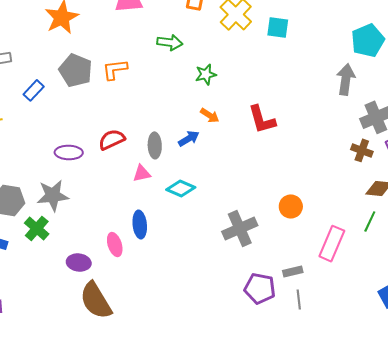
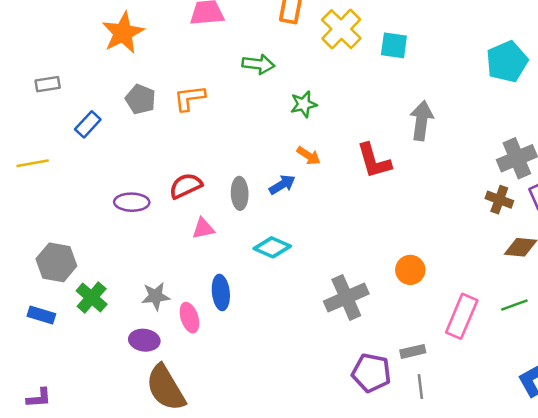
gray pentagon: (76, 70) -> (141, 99), size x0.7
gray arrow: (346, 79) -> (422, 121), moved
pink triangle: (142, 173) -> (203, 228), moved
gray star: (53, 195) -> (156, 296), moved, size x0.7
green line: (370, 222) -> (514, 305), moved, turned 45

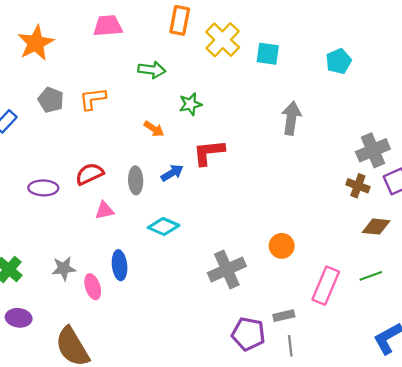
cyan pentagon: (507, 62) -> (339, 61), moved, size x0.7
orange arrow: (309, 156) -> (154, 129), moved
red L-shape: (374, 161) -> (209, 152), moved, turned 100
purple ellipse: (144, 340) -> (19, 318), moved

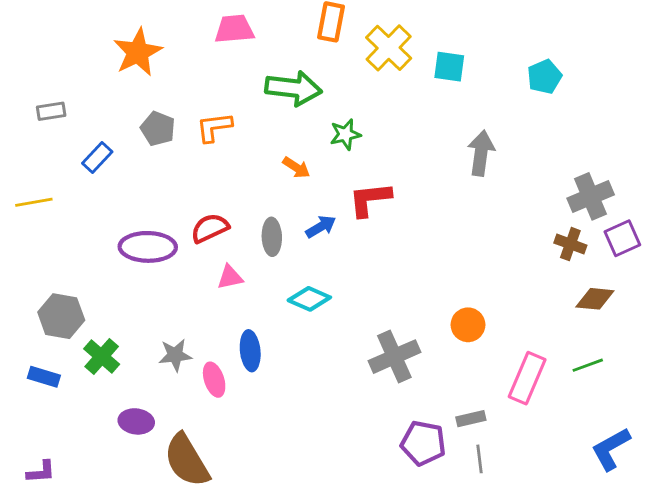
green arrow: (152, 70) -> (293, 88), size x1.5
purple ellipse: (43, 188) -> (148, 247), size x1.4
purple ellipse: (19, 318) -> (136, 421), moved

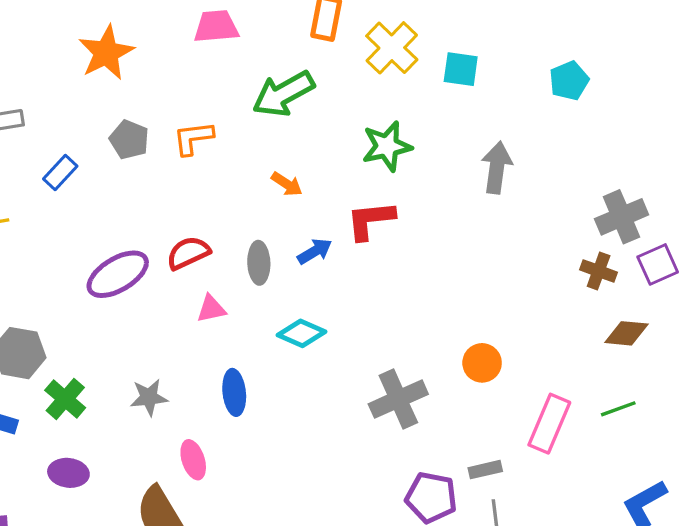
green arrow: (293, 88) -> (283, 94), turned 144
green star: (345, 134) -> (387, 146), moved, size x1.4
purple ellipse: (148, 247) -> (118, 274), turned -32
pink ellipse: (214, 380) -> (193, 460), moved
purple ellipse: (136, 421) -> (68, 473), moved

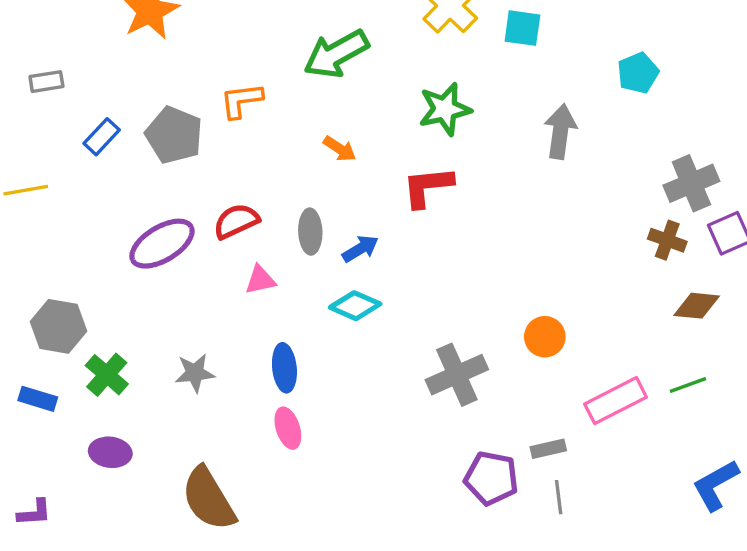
cyan pentagon: (569, 81) -> (638, 73), moved
gray pentagon: (129, 140) -> (174, 135), moved, size x1.4
blue arrow: (315, 251) -> (360, 249), moved
pink rectangle: (549, 424) -> (616, 401), turned 40
pink ellipse: (193, 460) -> (288, 428), moved

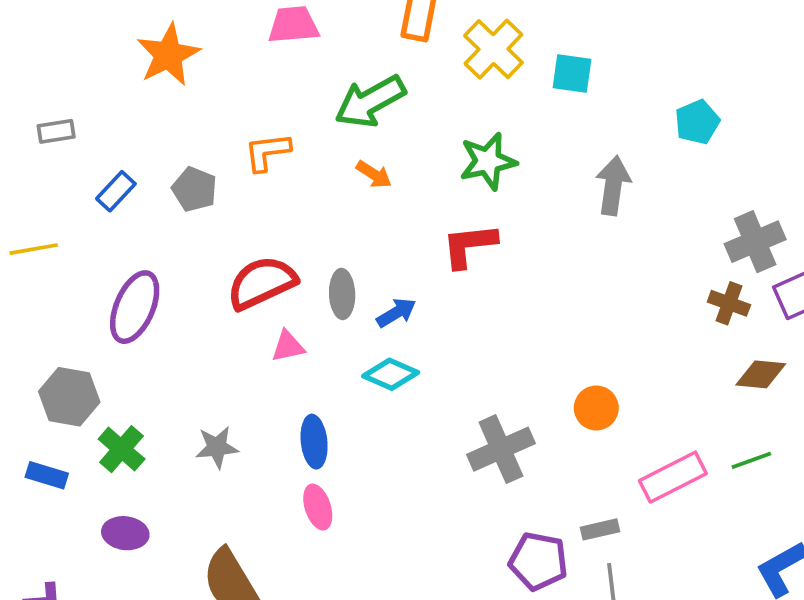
gray pentagon: (174, 135) -> (194, 189), size x0.7
orange arrow: (340, 149) -> (374, 174), moved
red semicircle: (236, 221) -> (262, 283), size x1.4
purple ellipse: (162, 244) -> (135, 307), moved, turned -36

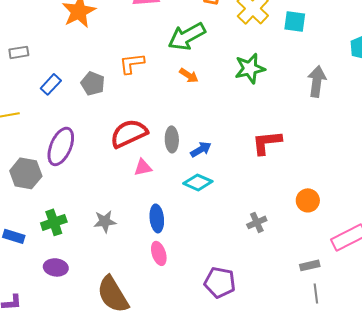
red L-shape: (469, 245) -> (267, 142), moved
gray hexagon: (69, 397) -> (26, 173), moved
green cross: (122, 449) -> (54, 222), turned 30
gray cross: (501, 449) -> (257, 222), size x0.6
purple pentagon: (538, 561) -> (220, 282), moved

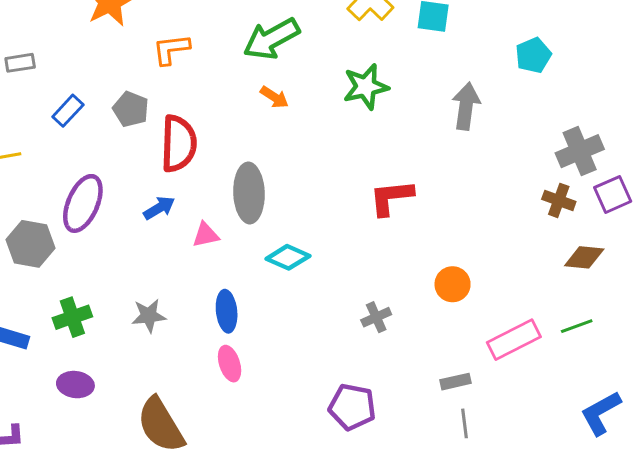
orange L-shape: (132, 63) -> (171, 49), moved
red semicircle: (129, 133) -> (179, 144), moved, turned 117
gray ellipse: (172, 139) -> (249, 193), size x1.5
blue arrow: (201, 149) -> (159, 208), moved
purple pentagon: (220, 282) -> (352, 407), moved

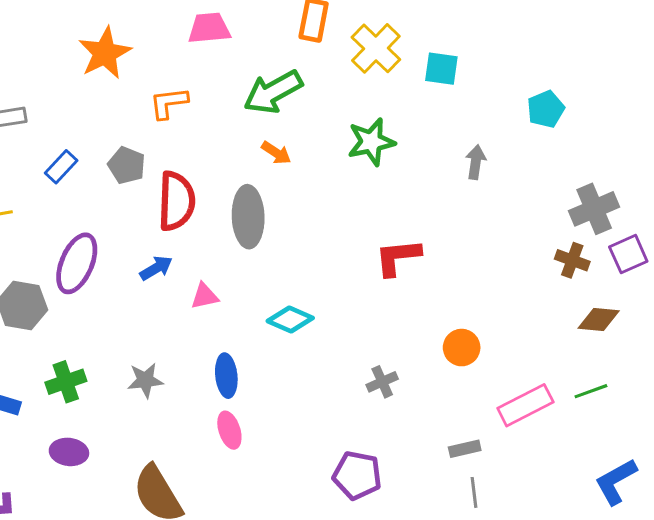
gray arrow: (466, 106) -> (476, 162), size x0.7
gray ellipse: (249, 193) -> (248, 217), moved

